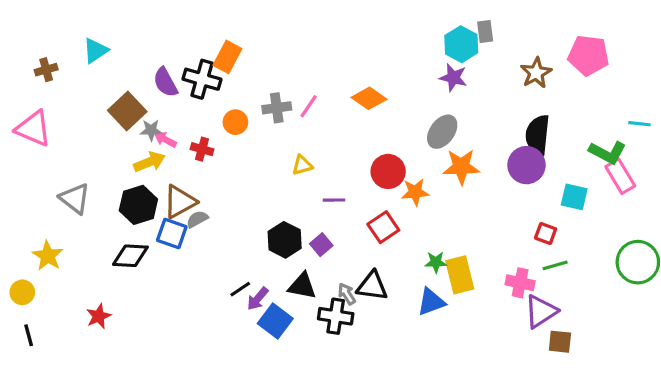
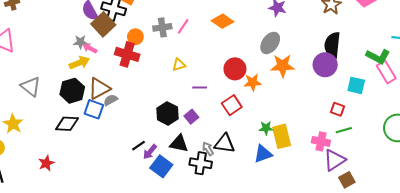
brown square: (127, 111) -> (103, 24), moved
red cross: (202, 149) -> (127, 54), moved, size x1.6
brown square: (560, 342) -> (347, 180), turned -35

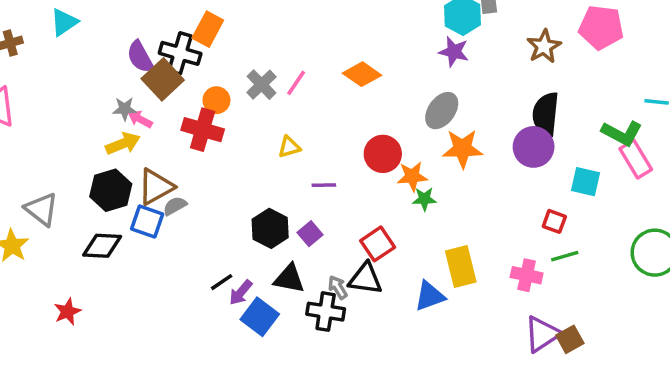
gray cross: (162, 27) -> (261, 85), turned -36
gray triangle: (31, 87) -> (41, 209), moved
red square: (232, 105) -> (378, 244), moved
green star: (266, 128) -> (424, 199), moved
purple triangle: (334, 160) -> (542, 334), moved

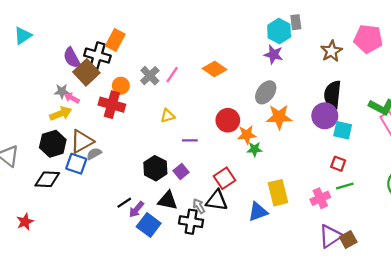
cyan square: (586, 182) -> (343, 130), moved
pink cross: (527, 275) -> (320, 198), turned -36

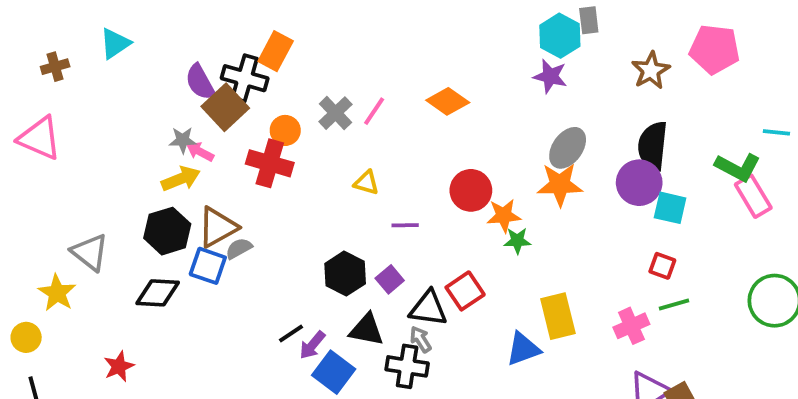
gray ellipse: (266, 92) -> (568, 148), moved
yellow triangle: (168, 116) -> (366, 183), turned 32
black triangle: (217, 200) -> (428, 308), moved

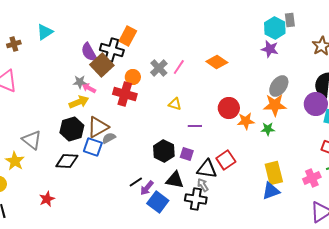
green star: (517, 241) -> (268, 129), moved
purple square: (390, 279) -> (187, 154), turned -32
blue triangle: (523, 349) -> (271, 191), moved

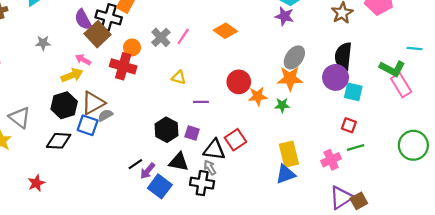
gray star: (80, 82) -> (43, 43), moved

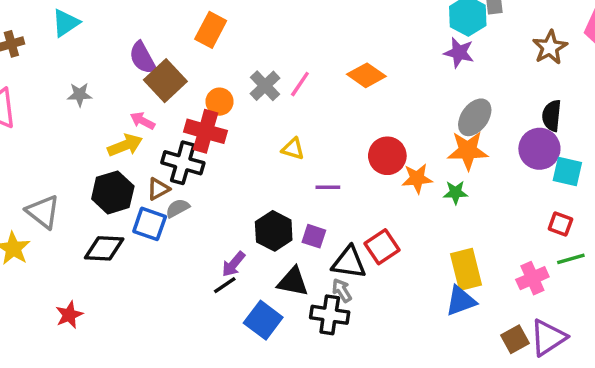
black cross: (109, 17) -> (183, 163), moved
black semicircle: (343, 56) -> (552, 116), size x0.7
brown triangle: (93, 103) -> (158, 189), size x0.6
purple arrow: (148, 171) -> (233, 264), moved
brown square: (359, 201) -> (515, 339), moved

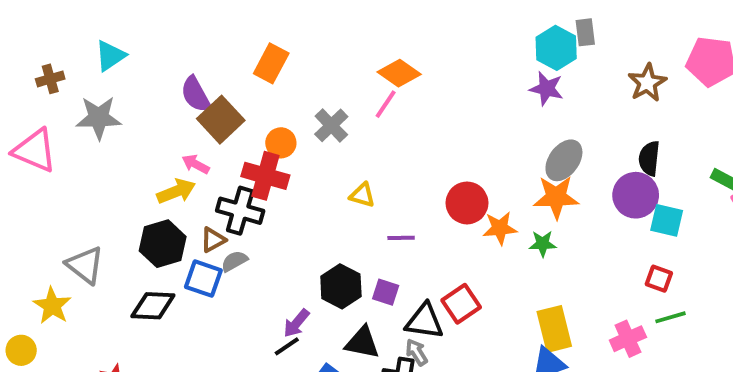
orange diamond: (366, 75) -> (399, 73), moved
pink line: (300, 84) -> (386, 104), moved
gray star: (80, 95) -> (99, 118), moved, size x1.6

